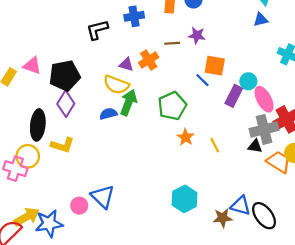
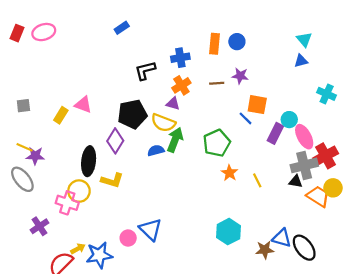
orange cross: (149, 60) -> (181, 85), moved
black pentagon: (65, 76) -> (132, 114), moved
yellow arrow: (27, 217) -> (78, 249), size x0.6

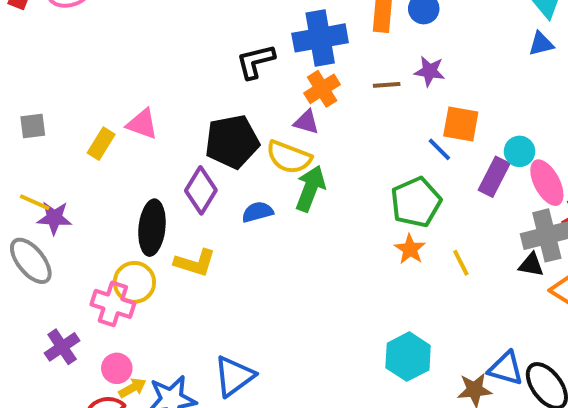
blue cross: (180, 58) -> (320, 38), size x1.5
green pentagon: (217, 143) -> (416, 202), moved
blue semicircle: (156, 150) -> (258, 212), moved
blue triangle: (150, 229) -> (234, 376), moved, turned 40
pink circle: (128, 238) -> (117, 368), moved

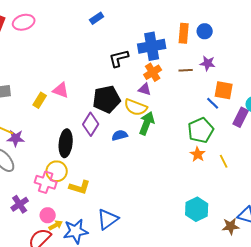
yellow L-shape: (195, 263) -> (80, 187), moved

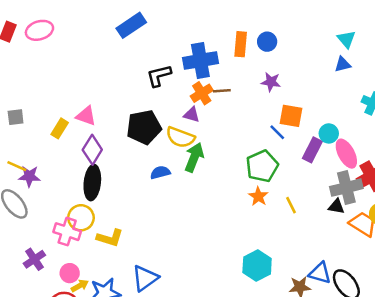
blue rectangle: (97, 18) -> (131, 25), size x1.6
brown line: (186, 70) -> (222, 91), moved
purple diamond: (91, 124) -> (92, 150), moved

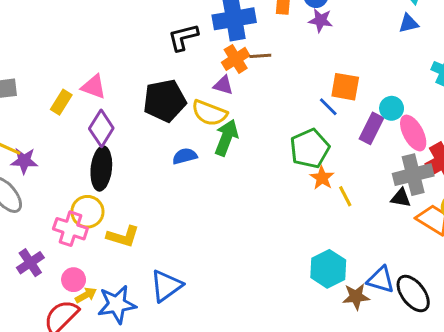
purple star: (271, 82) -> (321, 20), moved
orange star: (258, 196) -> (322, 178), moved
cyan hexagon: (257, 266) -> (328, 269), moved

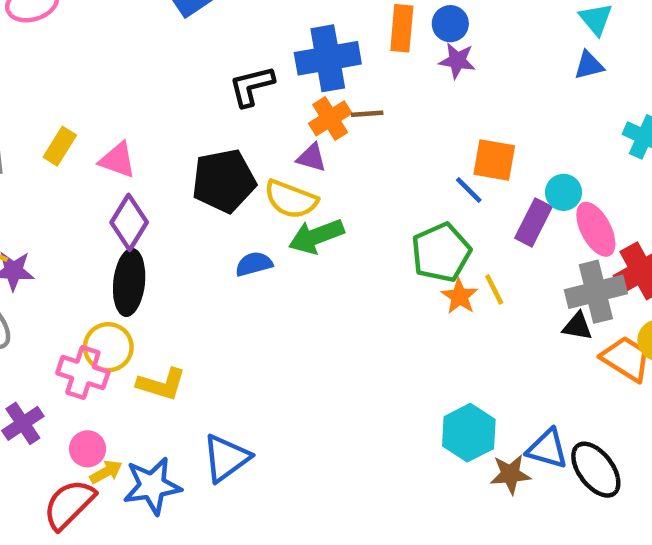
yellow rectangle: (61, 102) -> (60, 146), moved
green arrow: (226, 138) -> (316, 236), turned -132
yellow line: (345, 196) -> (494, 289), moved

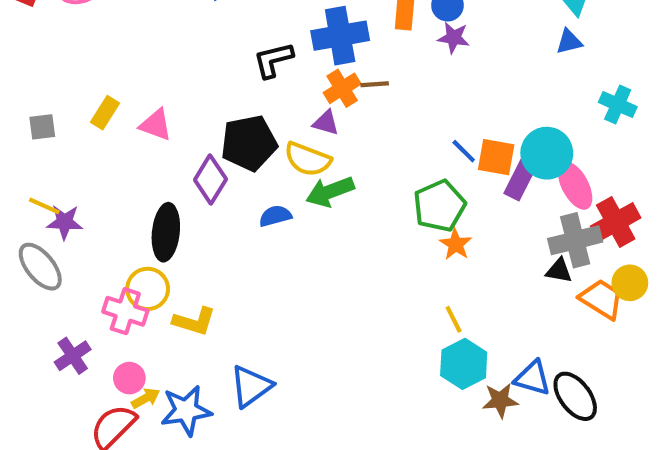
orange square: (494, 160) -> (496, 157), moved
cyan circle: (564, 192) -> (547, 153), size x1.6
purple diamond: (129, 222) -> (210, 179), moved
yellow line: (494, 289) -> (454, 319), moved

